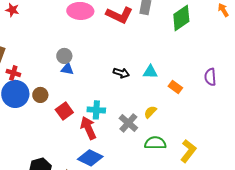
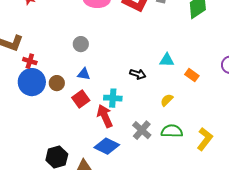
blue triangle: (67, 69) -> (84, 74), moved
black arrow: (121, 73) -> (138, 74), moved
gray cross: (128, 123) -> (142, 130), moved

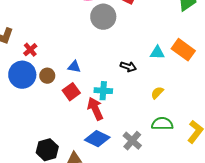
gray circle: (81, 44) -> (103, 17), moved, size x1.6
red cross: (30, 61) -> (30, 50), moved, turned 32
orange rectangle: (192, 75) -> (183, 50), moved, size x1.6
gray cross: (142, 130) -> (132, 141), moved

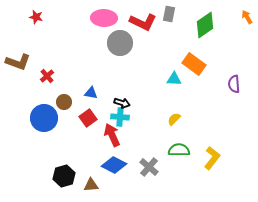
orange rectangle: (183, 50) -> (194, 64), moved
black arrow: (128, 67) -> (122, 103), moved
blue circle: (22, 75) -> (44, 118), moved

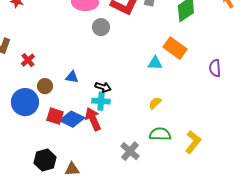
gray circle: (120, 43) -> (101, 27), size x0.7
red square: (88, 118) -> (55, 116), moved, turned -36
blue diamond: (114, 165) -> (72, 119), moved

